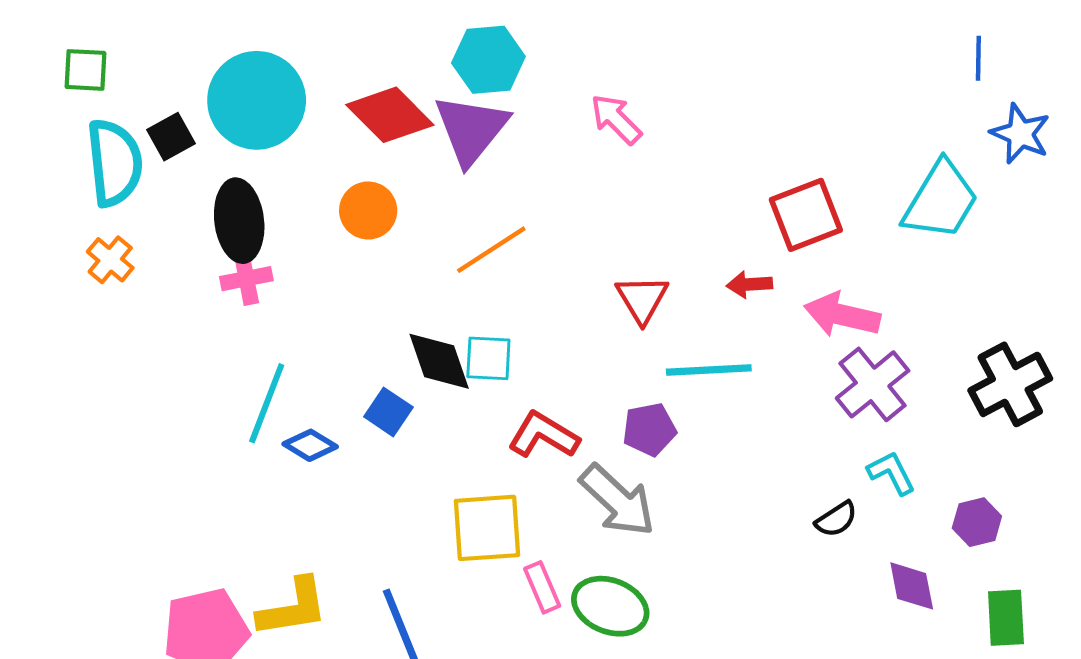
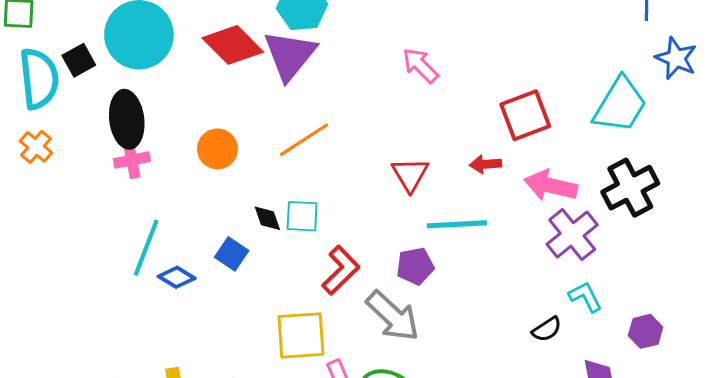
pink arrow: (616, 119) -> (420, 65), moved
orange circle: (368, 211) -> (217, 149), moved
black diamond: (439, 361) -> (267, 218), size x0.6
black cross: (1010, 384) -> (630, 188), moved
red L-shape: (544, 435) -> (341, 270), turned 105

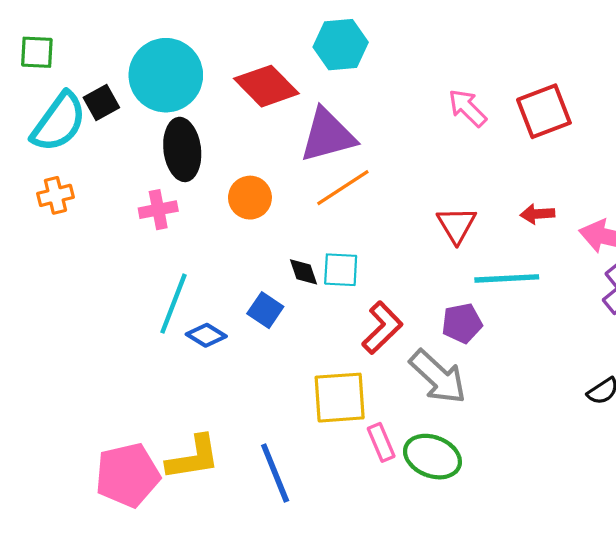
purple triangle: (290, 55) -> (328, 135), moved, turned 36
cyan semicircle: (39, 79) -> (59, 122), turned 42
red square: (525, 115) -> (544, 111), moved
black ellipse: (127, 119) -> (182, 149), moved
orange cross: (36, 147) -> (55, 195), turned 36

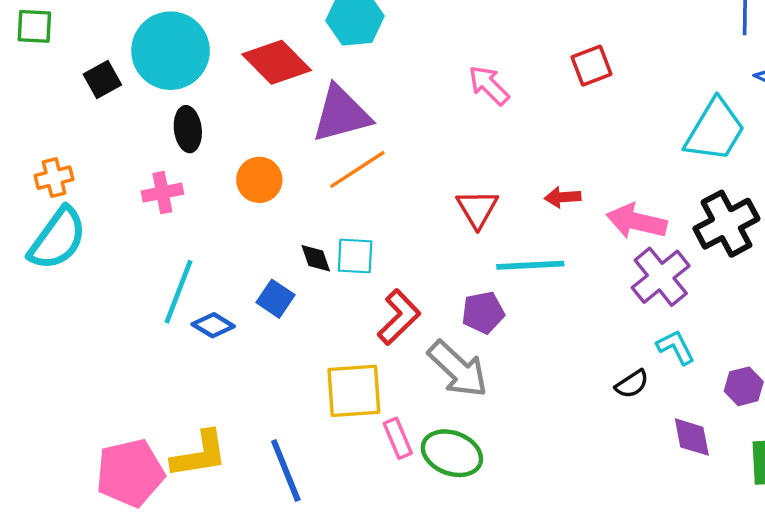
red square: (544, 111) -> (591, 66), moved, size x0.7
cyan semicircle: (59, 122) -> (57, 239), moved
black ellipse: (182, 149) -> (188, 129), size x0.7

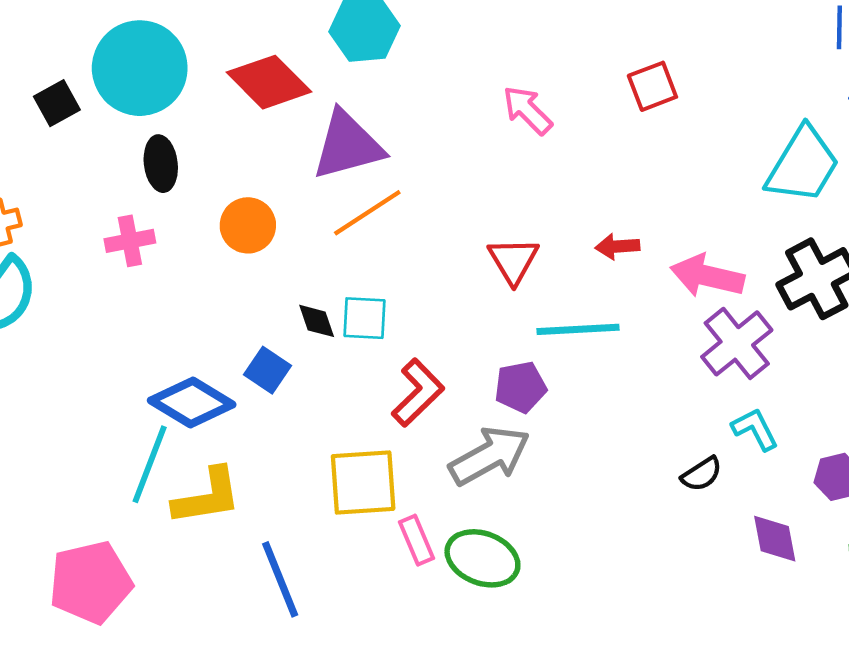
cyan line: (179, 292) -> (150, 464), moved
blue diamond: (213, 325) -> (192, 402), size x1.6
gray arrow: (458, 369) -> (490, 456), turned -72
yellow L-shape: (199, 454) -> (207, 497), moved

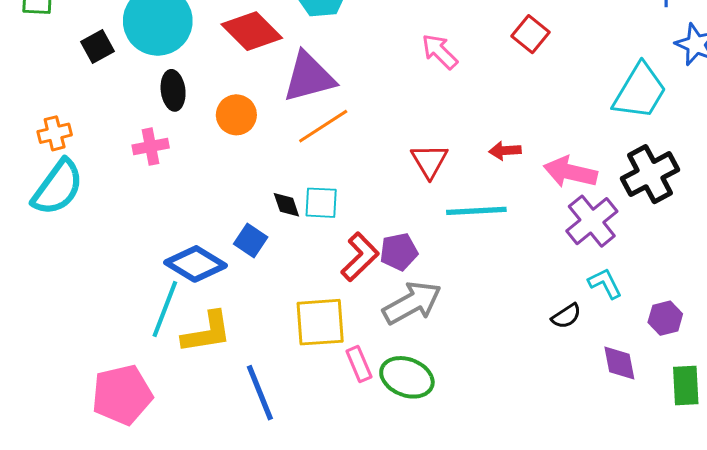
red square: (652, 86) -> (531, 34), turned -30
orange circle: (248, 225) -> (236, 115), moved
purple pentagon: (520, 387) -> (399, 252), moved

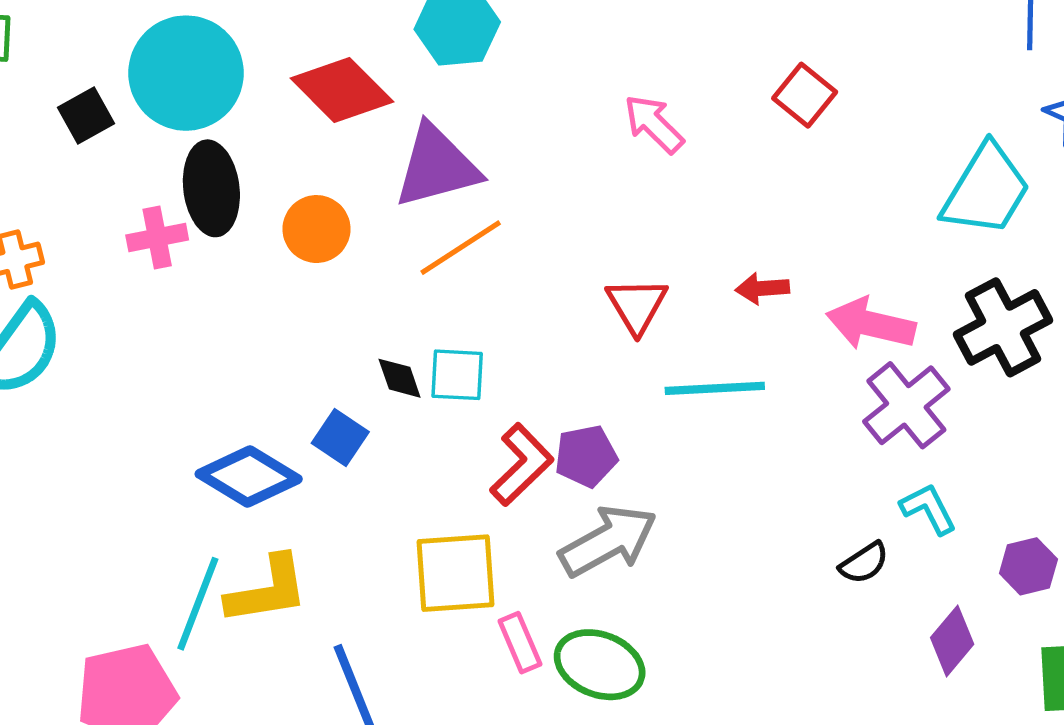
black ellipse: (173, 90) -> (211, 188), size x1.4
pink cross: (151, 147) -> (157, 238), moved
cyan line: (165, 309) -> (198, 604), moved
purple diamond: (619, 363) -> (952, 641), turned 51

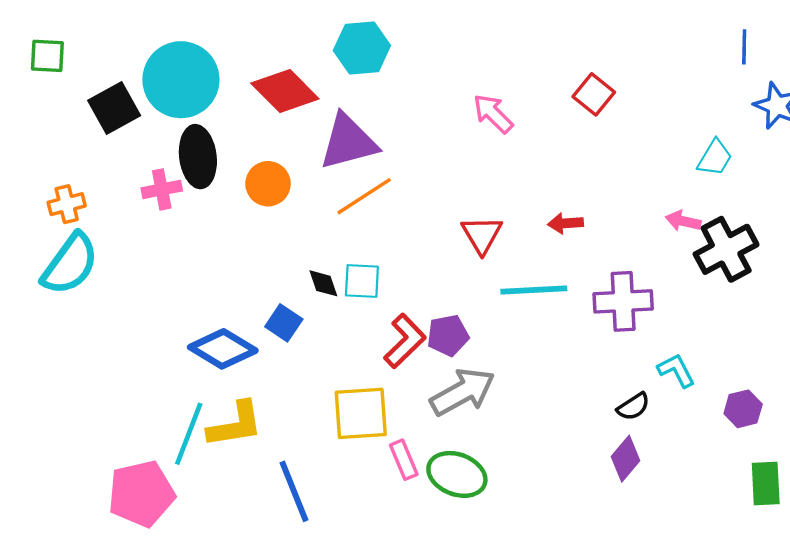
black square: (86, 115) -> (114, 108), size x1.4
cyan trapezoid: (986, 190) -> (715, 158), size x0.6
pink arrow: (871, 324) -> (683, 221), moved, size x0.6
purple cross: (906, 405) -> (623, 301), moved, turned 36
purple diamond: (952, 641) -> (625, 459), moved

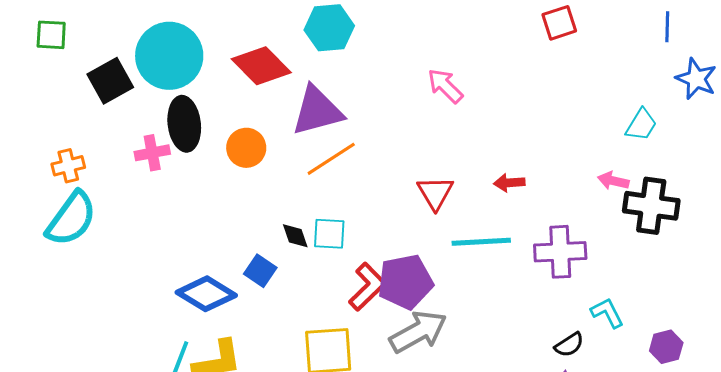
red square: (594, 94) -> (559, 23), moved, turned 33
black cross: (726, 249) -> (651, 206), turned 36
purple pentagon: (448, 335) -> (405, 282), size x1.5

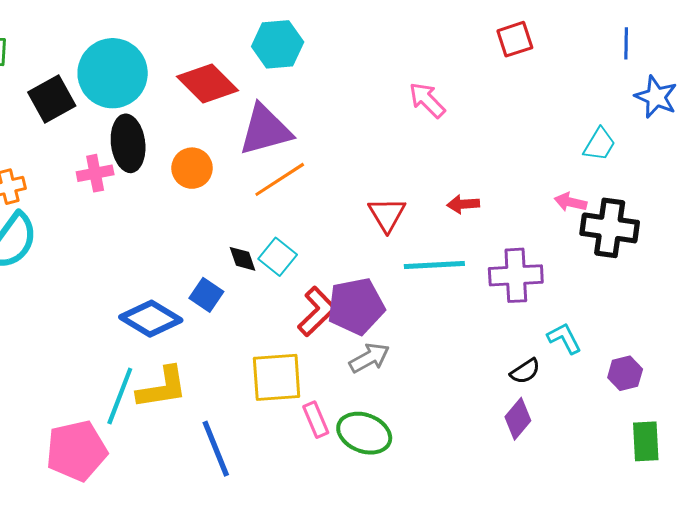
pink arrow: (445, 86) -> (427, 100), moved
cyan square: (329, 234) -> (278, 257), turned 36
gray arrow: (418, 332) -> (369, 358), size x0.7

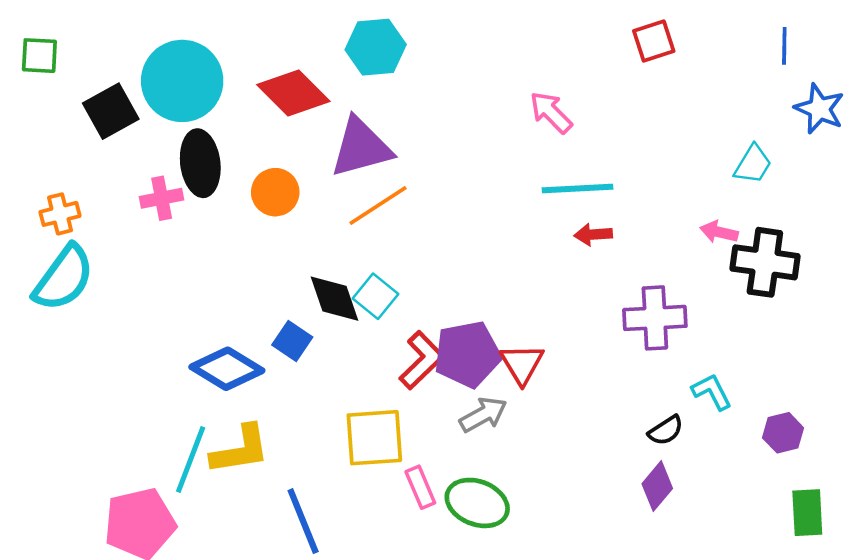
red triangle: (387, 214) -> (522, 364), moved
black diamond: (243, 259) -> (334, 299), size x1.6
cyan line: (434, 265) -> (578, 189), moved

